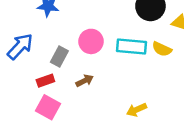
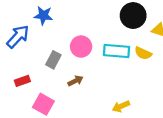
blue arrow: (20, 46) -> (18, 37), moved
red rectangle: (45, 81) -> (22, 81), moved

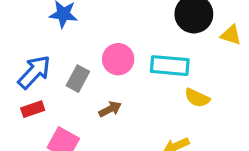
blue arrow: (18, 37) -> (34, 72), moved
yellow semicircle: (143, 53) -> (197, 98), moved

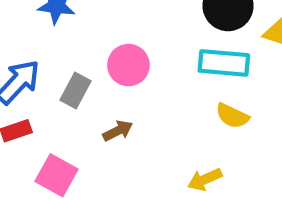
cyan rectangle: (170, 66) -> (224, 63), moved

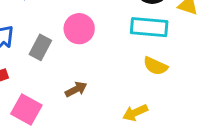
brown arrow: (118, 131) -> (76, 89), moved

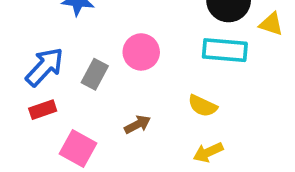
yellow semicircle: (155, 66) -> (203, 106), moved

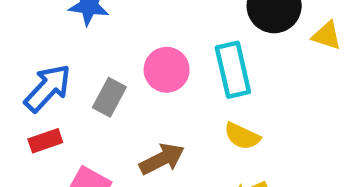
cyan rectangle: (225, 50) -> (233, 70), moved, turned 72
brown arrow: (138, 124) -> (162, 159), size x1.4

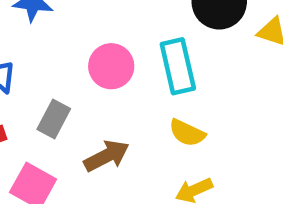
gray rectangle: (109, 97) -> (54, 119), moved

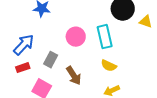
brown arrow: (107, 156) -> (74, 76), turned 84

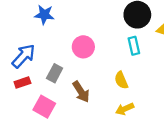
cyan rectangle: (105, 37) -> (134, 46), moved, size x0.7
yellow semicircle: (109, 66) -> (121, 80), turned 42

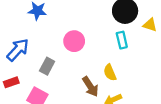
red rectangle: (22, 82) -> (11, 82), moved
brown arrow: (81, 92) -> (90, 87), moved

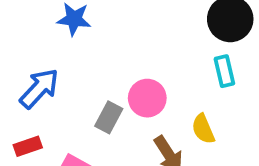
pink circle: (74, 41) -> (147, 98), moved
gray rectangle: (47, 66) -> (109, 117), moved

